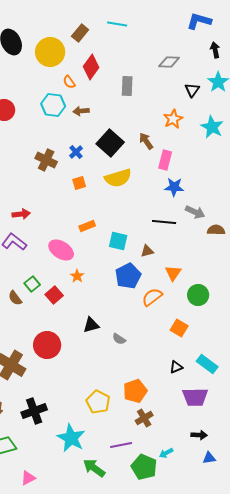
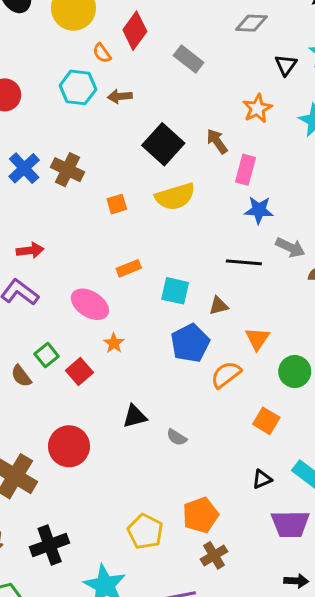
gray rectangle: (127, 86) -> (189, 59), turned -54
blue cross: (76, 152) -> (24, 168), moved, size x1.5

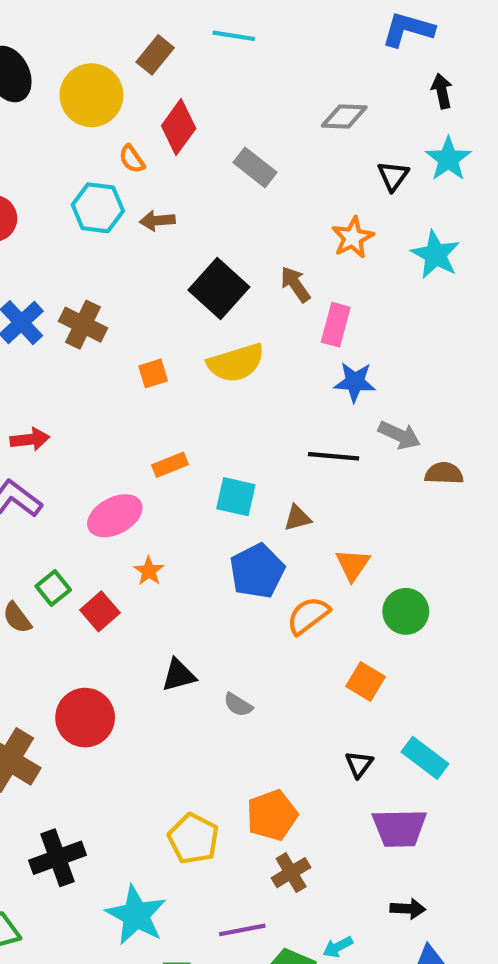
pink ellipse: (90, 304) -> (115, 516), turned -60
black triangle: (262, 479) -> (359, 764), turned -30

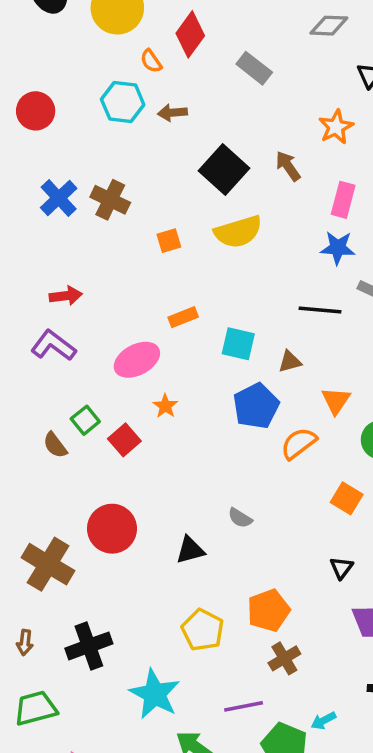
pink rectangle: (336, 325) -> (343, 200), moved
black triangle: (179, 675) -> (190, 550), moved

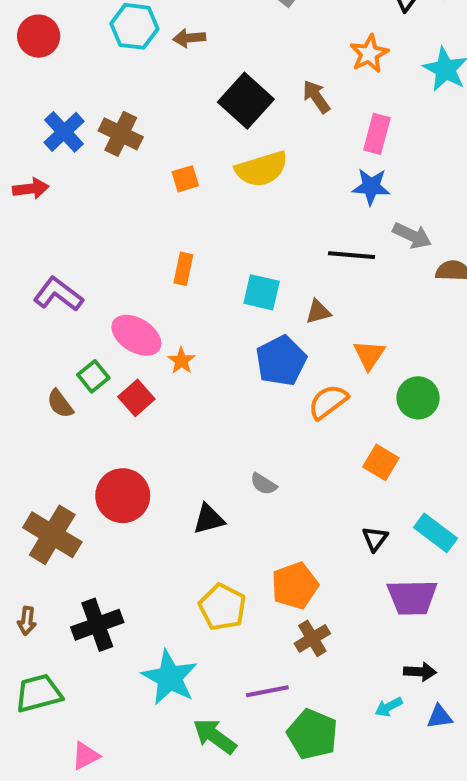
red arrow: (66, 296) -> (31, 189), moved
orange rectangle: (183, 317) -> (183, 269), moved, turned -56
pink ellipse: (137, 360) -> (136, 335), moved, turned 60
cyan arrow: (324, 721) -> (389, 707), moved

